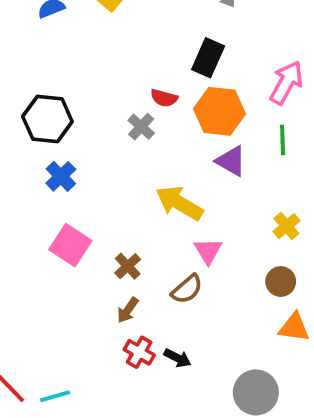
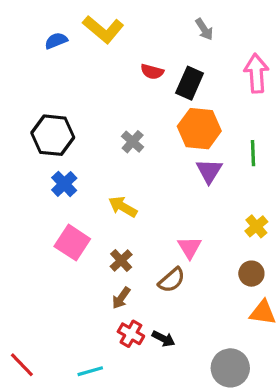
pink arrow: (286, 83) -> (256, 73), moved, turned -33
red semicircle: (164, 98) -> (152, 72), moved
purple triangle: (231, 161) -> (209, 171), turned 32
yellow arrow: (179, 203) -> (123, 207), moved, size x0.7
cyan line: (55, 396) -> (90, 371), moved

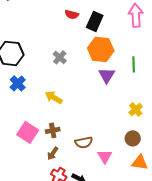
pink square: (72, 243) -> (28, 132), moved
pink triangle: (190, 247) -> (105, 156), moved
brown cross: (121, 261) -> (53, 130), turned 32
brown semicircle: (172, 280) -> (84, 142), turned 30

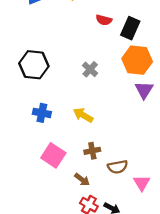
blue cross: (18, 83) -> (42, 113), moved, turned -35
brown cross: (53, 130) -> (92, 151), moved
brown arrow: (53, 153) -> (82, 179), turned -88

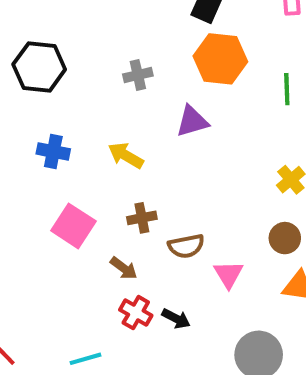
gray cross: (90, 69) -> (138, 75), turned 35
purple triangle: (144, 90) -> (192, 121), moved, turned 42

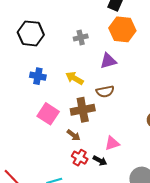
brown cross: (142, 218) -> (83, 110), size x1.6
brown semicircle: (186, 246) -> (105, 91), moved
pink triangle: (228, 274) -> (112, 143), moved, turned 42

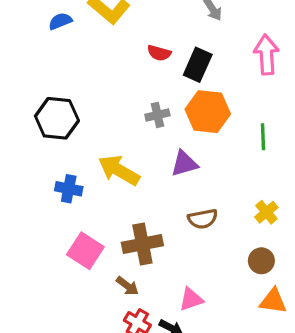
gray cross: (81, 37) -> (157, 115), moved
yellow arrow: (75, 78) -> (119, 170), moved, size x1.4
brown semicircle: (105, 91) -> (203, 219), moved

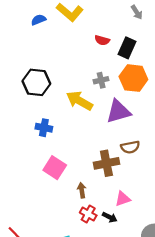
purple triangle: (184, 164) -> (118, 111), size x1.4
yellow arrow: (119, 170) -> (80, 101), moved
brown cross: (142, 244) -> (106, 163), moved
brown arrow: (127, 286) -> (82, 190), turned -136

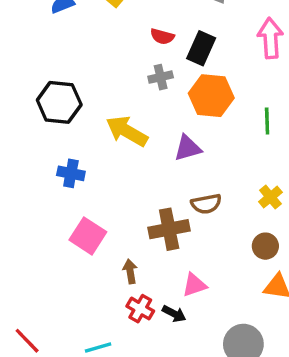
gray cross: (101, 80) -> (161, 77), moved
purple triangle: (118, 111) -> (188, 148), size x0.7

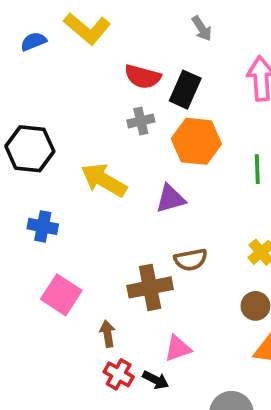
red semicircle: (162, 36) -> (143, 77), size x1.4

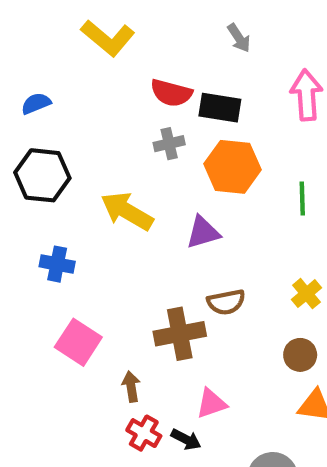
blue semicircle: (34, 41) -> (36, 103), moved
black rectangle: (185, 90) -> (220, 108), turned 75

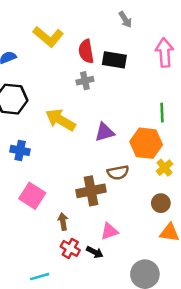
yellow L-shape: (108, 38) -> (48, 37), moved
red semicircle: (171, 93) -> (86, 51), turned 65
orange hexagon: (233, 167) -> (146, 143), moved

